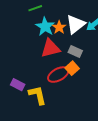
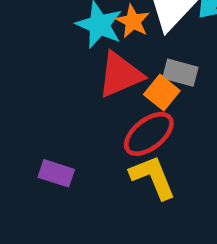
orange square: (72, 68) -> (162, 93), moved
yellow L-shape: (38, 95) -> (153, 177), moved

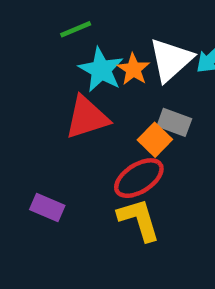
red triangle: (120, 75) -> (87, 117), moved

